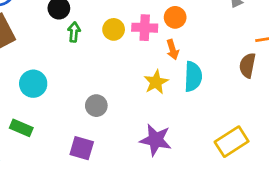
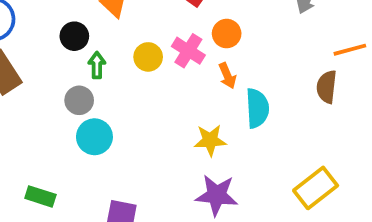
pink cross: (145, 28) -> (188, 51), turned 35
yellow star: (156, 82) -> (210, 140), moved, turned 30
cyan circle: (33, 84) -> (94, 137), moved
gray circle: (96, 106) -> (79, 100), moved

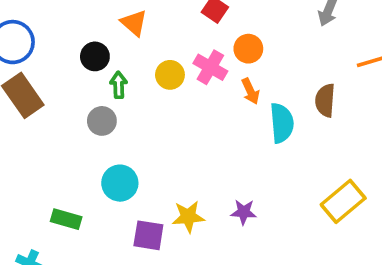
brown semicircle: (327, 87) -> (325, 100), moved
cyan circle: (94, 137) -> (120, 183), moved
yellow star: (210, 140) -> (188, 217), moved
purple star: (217, 195) -> (244, 212), size x0.6

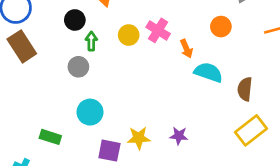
orange circle: (248, 49) -> (221, 27), moved
brown semicircle: (325, 100) -> (245, 89), moved
cyan semicircle: (282, 123) -> (208, 72), turned -68

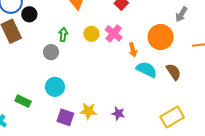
black circle: (75, 20) -> (29, 14), moved
orange circle: (221, 27) -> (161, 37), size x1.6
brown semicircle: (245, 89) -> (174, 72), moved, turned 132

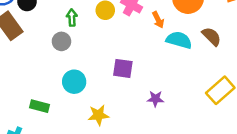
yellow star: (88, 111) -> (98, 115), moved
purple square: (65, 117) -> (123, 68), moved

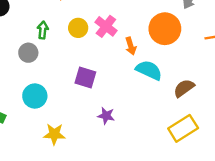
brown semicircle: (211, 36) -> (184, 88), moved, turned -90
purple square: (123, 68) -> (85, 78), moved
purple star: (155, 99) -> (106, 116), moved

